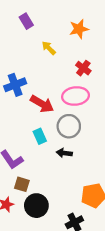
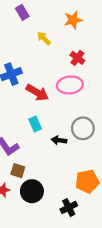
gray circle: (69, 126) -> (83, 128), moved

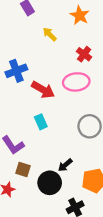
orange star: (73, 20) -> (80, 15), turned -30
black arrow: (59, 140) -> (65, 165), moved, turned -48
black circle: (32, 191) -> (50, 183), moved

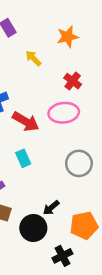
orange star: (80, 15) -> (68, 37), turned 30

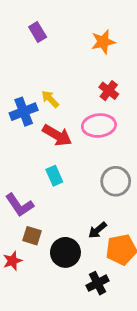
yellow arrow: (33, 58) -> (50, 99), moved
black arrow: (51, 208) -> (98, 230), moved

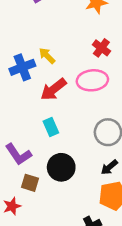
red arrow: (57, 135) -> (53, 89), turned 112
black arrow: (98, 230) -> (109, 167), moved
black circle: (65, 252) -> (61, 167), moved

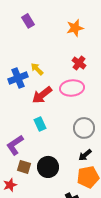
purple L-shape: (18, 154) -> (15, 145), turned 90
black circle: (61, 167) -> (48, 167), moved

